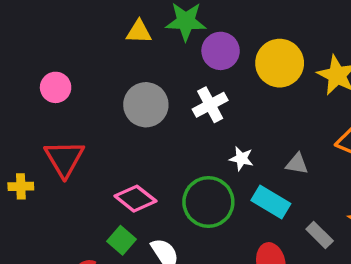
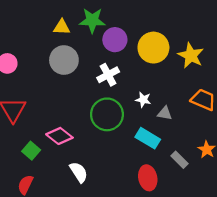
gray circle: (146, 105) -> (64, 60), moved
white star: (241, 159) -> (143, 100), moved
green circle: (208, 202) -> (107, 114), moved
green square: (122, 240) -> (31, 151), moved

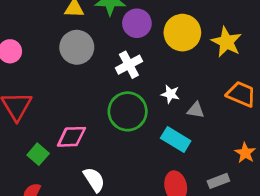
pink diamond: (59, 136) -> (71, 137), turned -40
gray rectangle: (179, 160) -> (218, 181), moved, turned -66

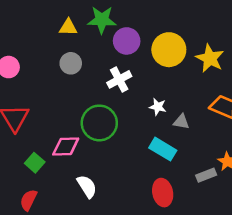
gray circle: (77, 47) -> (71, 63), size x0.7
green circle: (128, 111) -> (99, 123), moved
gray rectangle: (218, 181) -> (206, 175), moved

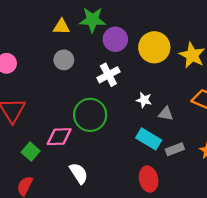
gray rectangle: (206, 175) -> (175, 149), moved

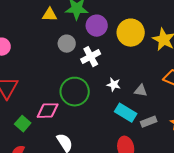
gray circle: (64, 60) -> (67, 44), moved
white star: (144, 100) -> (114, 85), moved

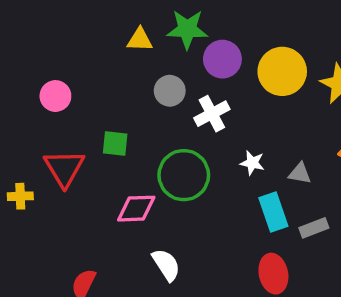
cyan rectangle: (126, 113) -> (273, 212), turned 40
green square: (23, 124) -> (115, 143), moved, turned -35

